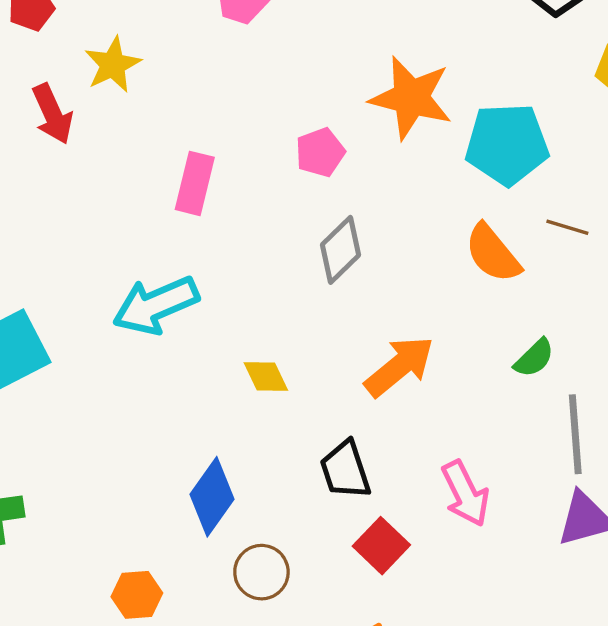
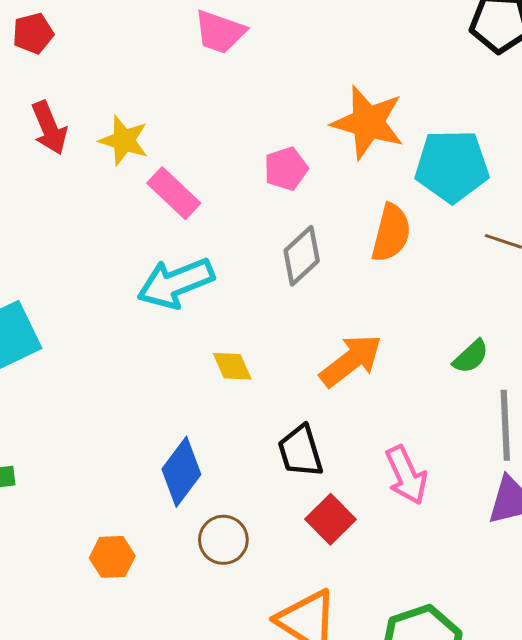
yellow star: (113, 65) -> (124, 140), moved, turned -30
pink rectangle: (195, 183) -> (174, 193), turned -62
orange semicircle: (493, 253) -> (391, 233), moved, turned -128
cyan arrow: (156, 305) -> (176, 283), moved

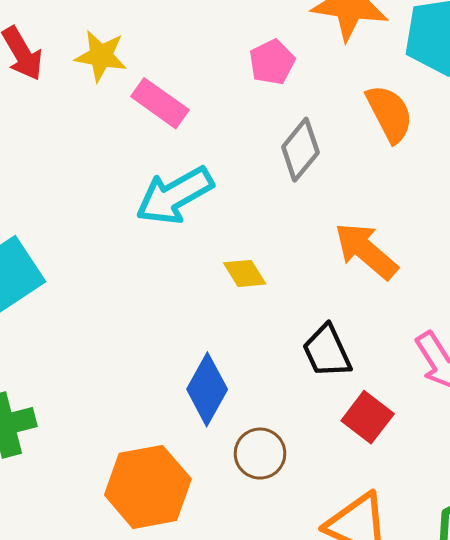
orange semicircle: (391, 233) -> (390, 113), turned -34
orange arrow: (351, 361) -> (366, 251), turned -94
orange hexagon: (112, 557) -> (148, 487), size x1.8

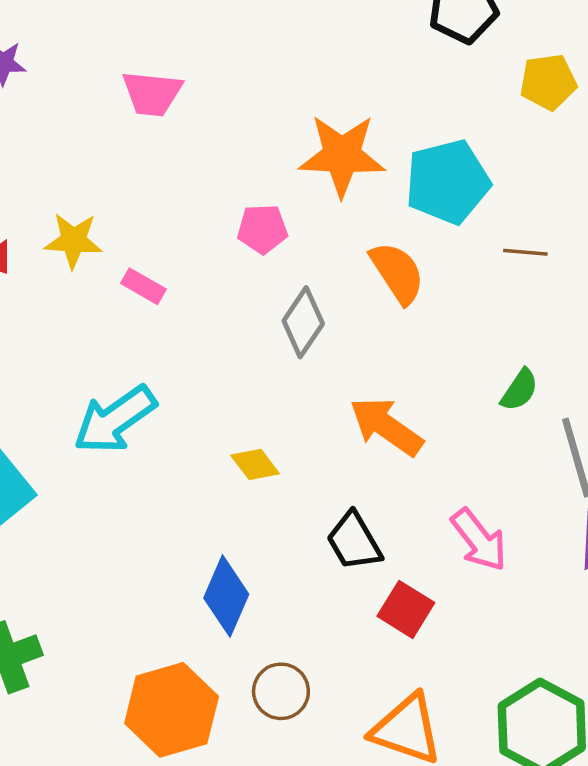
pink pentagon: (272, 62) -> (262, 229), turned 30
pink rectangle: (160, 103) -> (143, 286), size x0.7
cyan arrow: (175, 195) -> (115, 420), moved
brown circle: (260, 454) -> (281, 691), moved

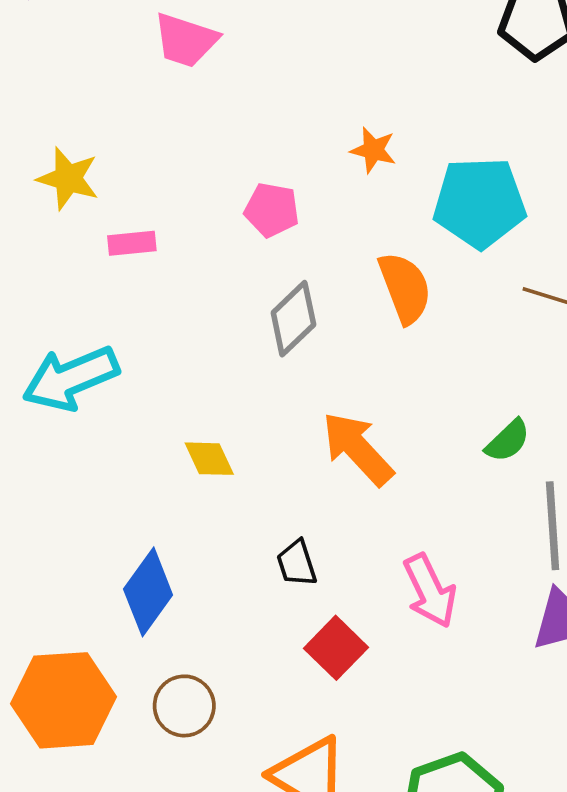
orange star: (342, 155) -> (373, 150), size x0.5
pink rectangle: (143, 286) -> (132, 243), turned -48
black trapezoid: (354, 541) -> (297, 563), size x0.7

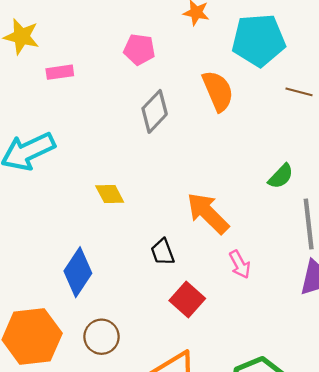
orange arrow: (358, 449) -> (208, 213), moved
pink arrow: (430, 591) -> (240, 264), size x0.7

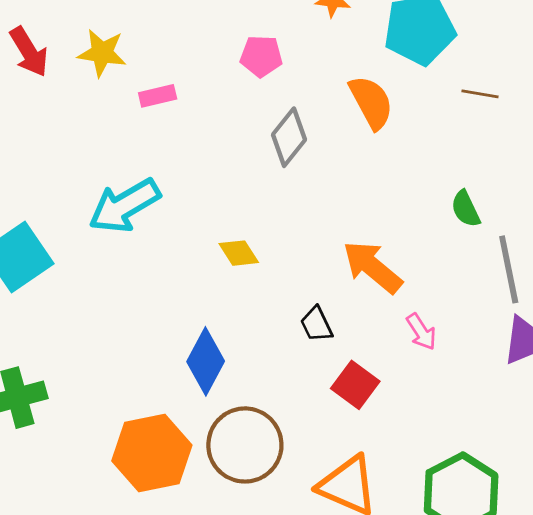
green semicircle: (281, 176) -> (466, 209), turned 116
brown circle: (102, 337) -> (245, 445), size x1.6

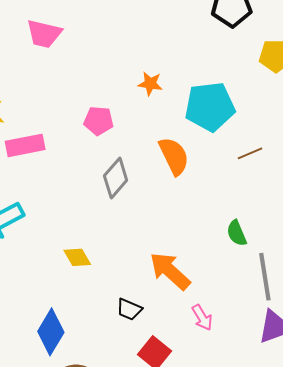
brown line: (480, 94) -> (250, 153), turned -35
pink rectangle: (158, 96) -> (25, 145), size x1.5
black trapezoid: (316, 324) -> (129, 309), turned -44

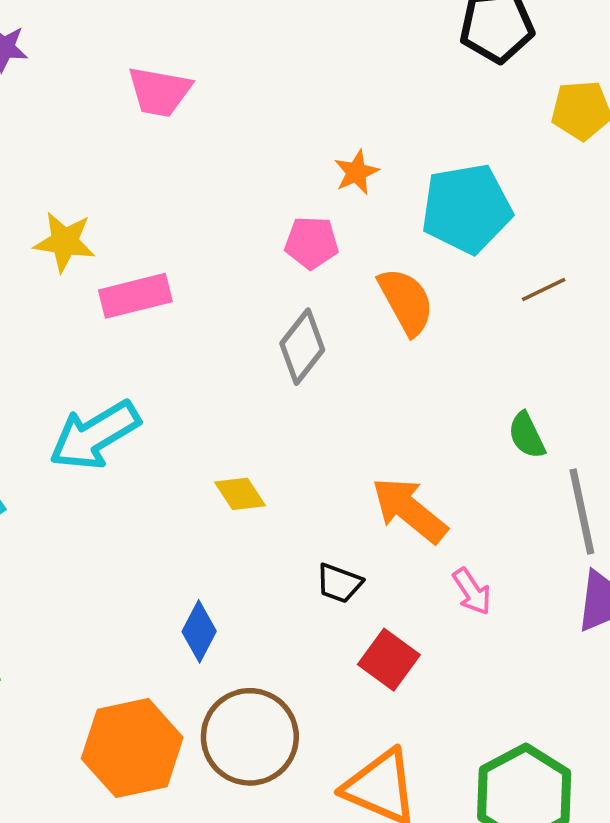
orange star: (150, 84) -> (356, 172), turned -30
pink pentagon: (99, 121) -> (312, 243), moved
blue diamond: (51, 332) -> (199, 631), size x0.7

